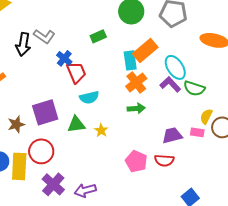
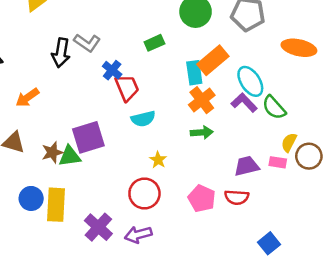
green semicircle: (194, 88) -> (274, 108), turned 30
green triangle: (76, 124) -> (70, 156), moved
red circle: (41, 151) -> (144, 193), moved

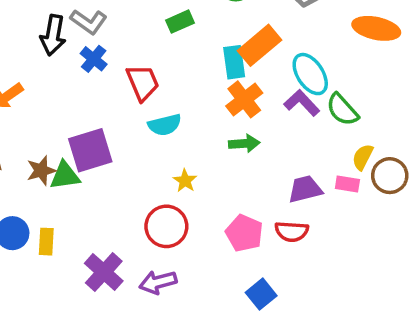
blue cross: (112, 70) -> (94, 59), moved
yellow rectangle: (56, 205) -> (46, 242), size x0.6
blue square: (269, 243) -> (261, 294), moved

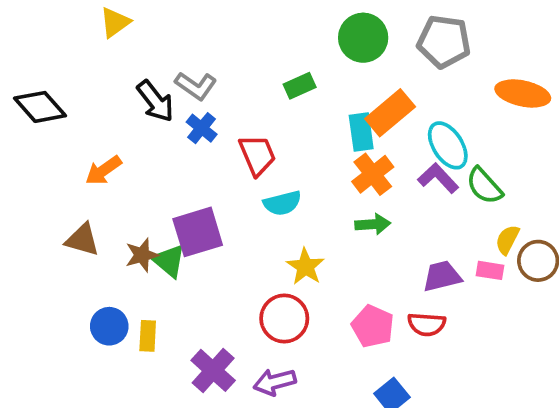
black arrow: (53, 35) -> (155, 101), turned -48
green triangle: (65, 176) -> (169, 261), turned 48
yellow star: (185, 181) -> (305, 267), size x1.4

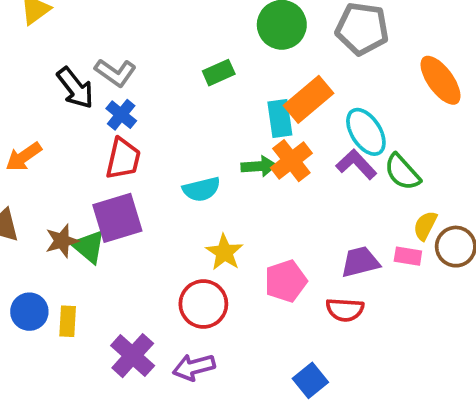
orange ellipse: (523, 93) -> (441, 80), turned 42
red trapezoid: (257, 155) -> (123, 159), moved, turned 36
green arrow: (373, 224) -> (259, 166), moved
pink pentagon: (373, 326) -> (286, 281), moved, turned 30

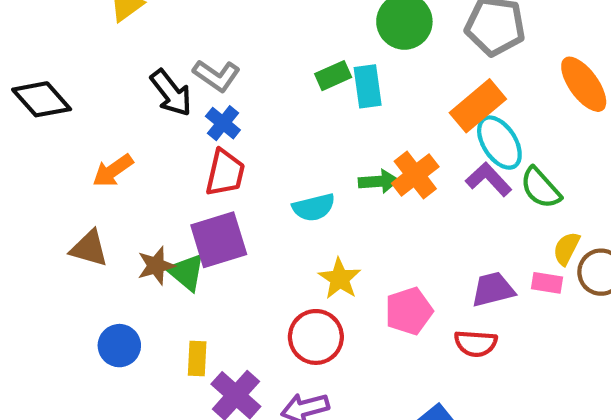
orange rectangle: (309, 99) -> (478, 106), moved
cyan rectangle: (280, 118) -> (368, 86), moved
yellow rectangle: (68, 321) -> (197, 359), moved

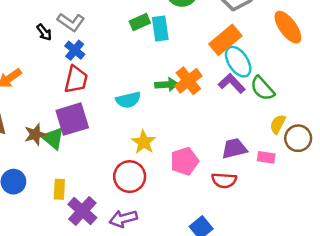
black arrow: (171, 93) -> (44, 32), size x0.6
pink rectangle: (547, 283) -> (266, 157), moved

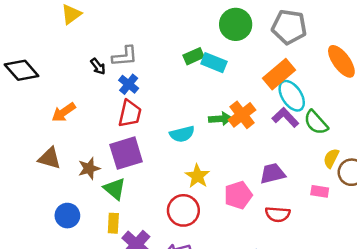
gray L-shape: (71, 22) -> (125, 56), turned -40
cyan rectangle: (160, 28) -> (214, 63), turned -60
green triangle: (53, 138) -> (115, 189), moved
purple trapezoid: (234, 148) -> (273, 173), moved

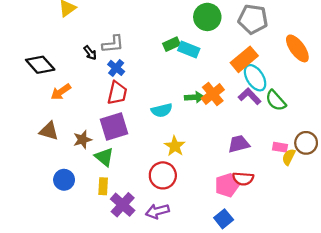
black diamond: (22, 70) -> (40, 65), moved
yellow semicircle: (331, 158) -> (289, 157), moved
pink rectangle: (320, 191) -> (280, 147), moved
pink pentagon: (238, 195) -> (227, 185), moved

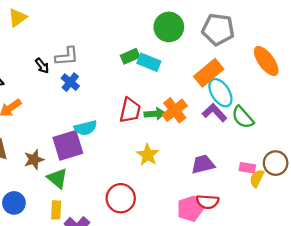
red trapezoid: (117, 93) -> (130, 110), moved
cyan semicircle: (162, 110) -> (86, 128), moved
yellow star: (175, 146) -> (148, 155), moved

